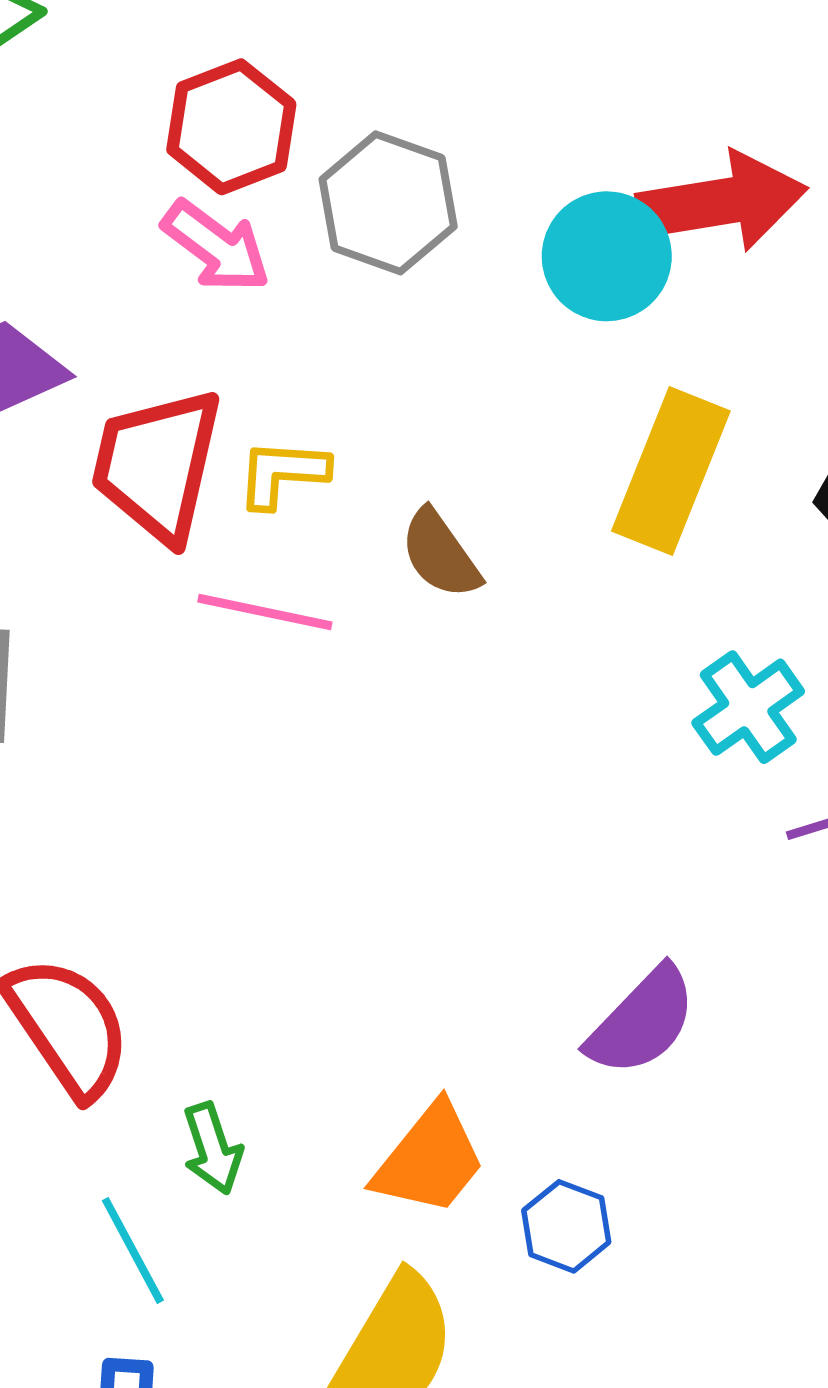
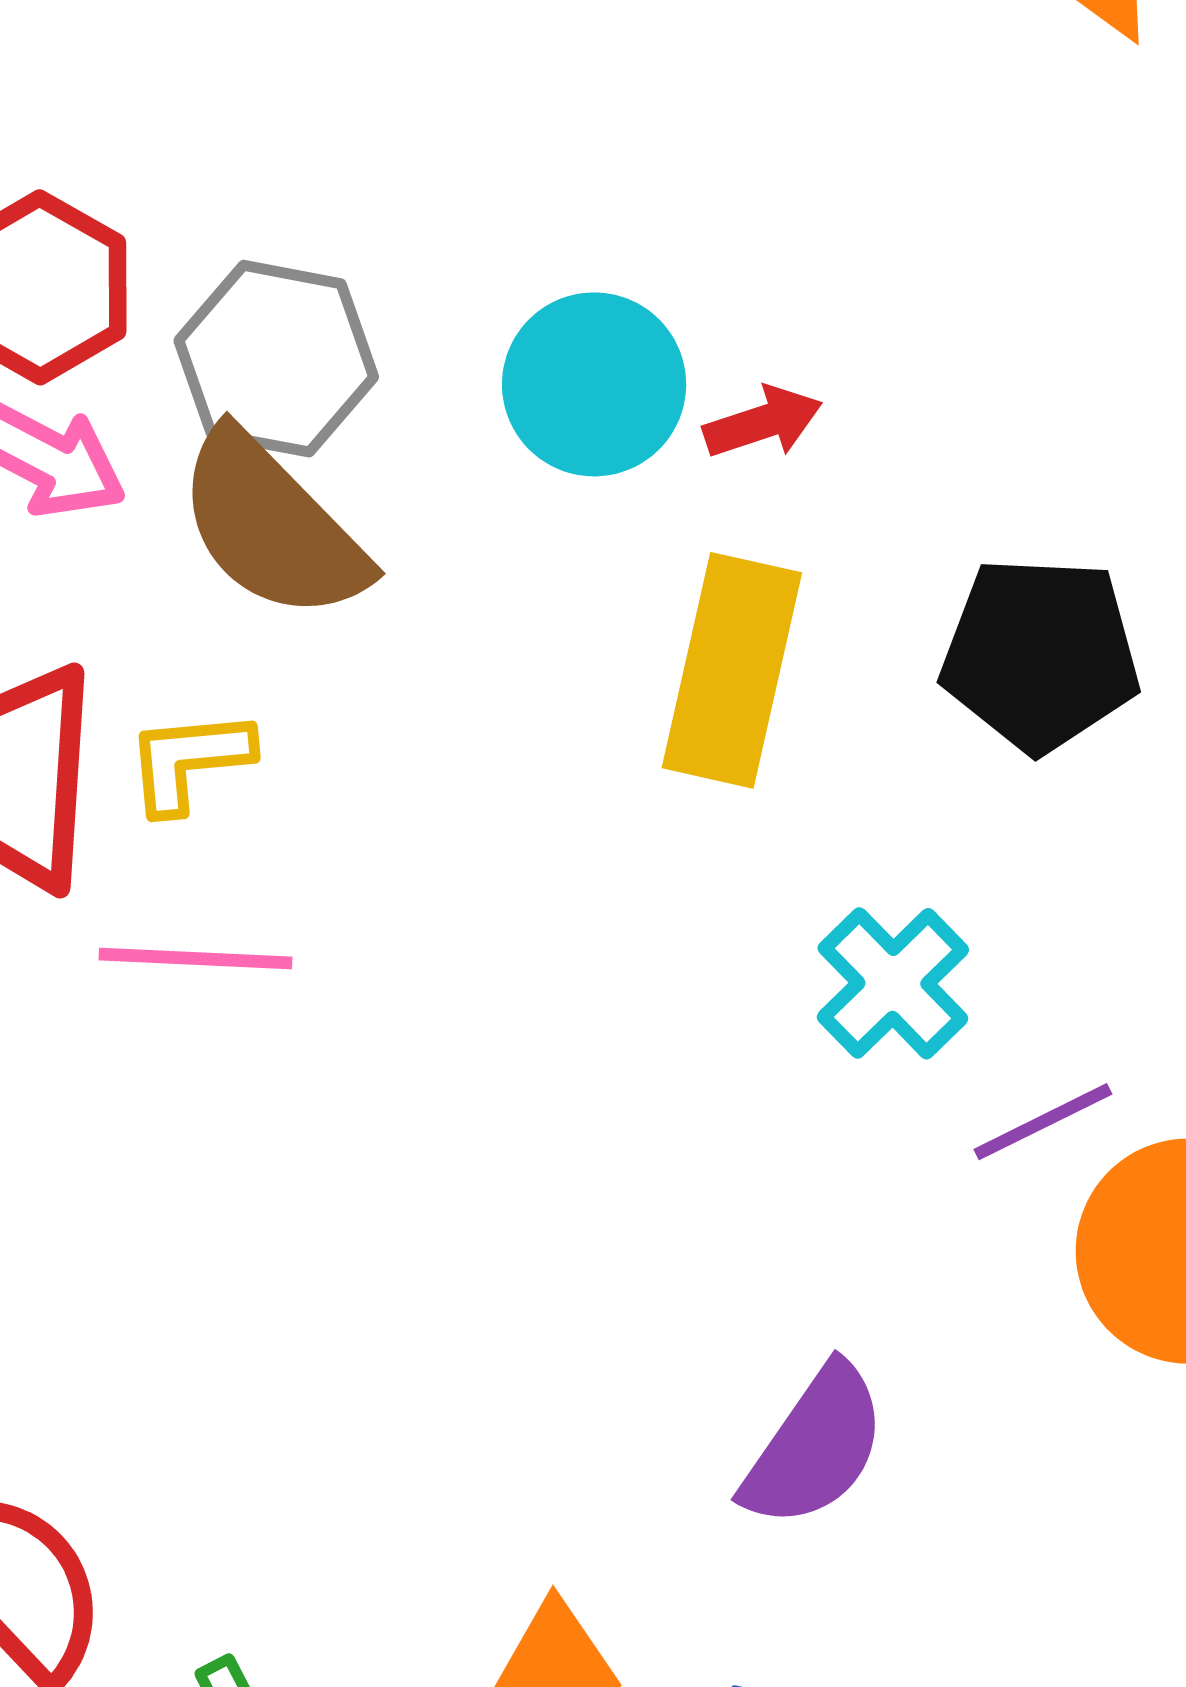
red arrow: (722, 202) -> (763, 422), moved, size x0.5
brown semicircle: (440, 554) -> (272, 526), moved, size x1.6

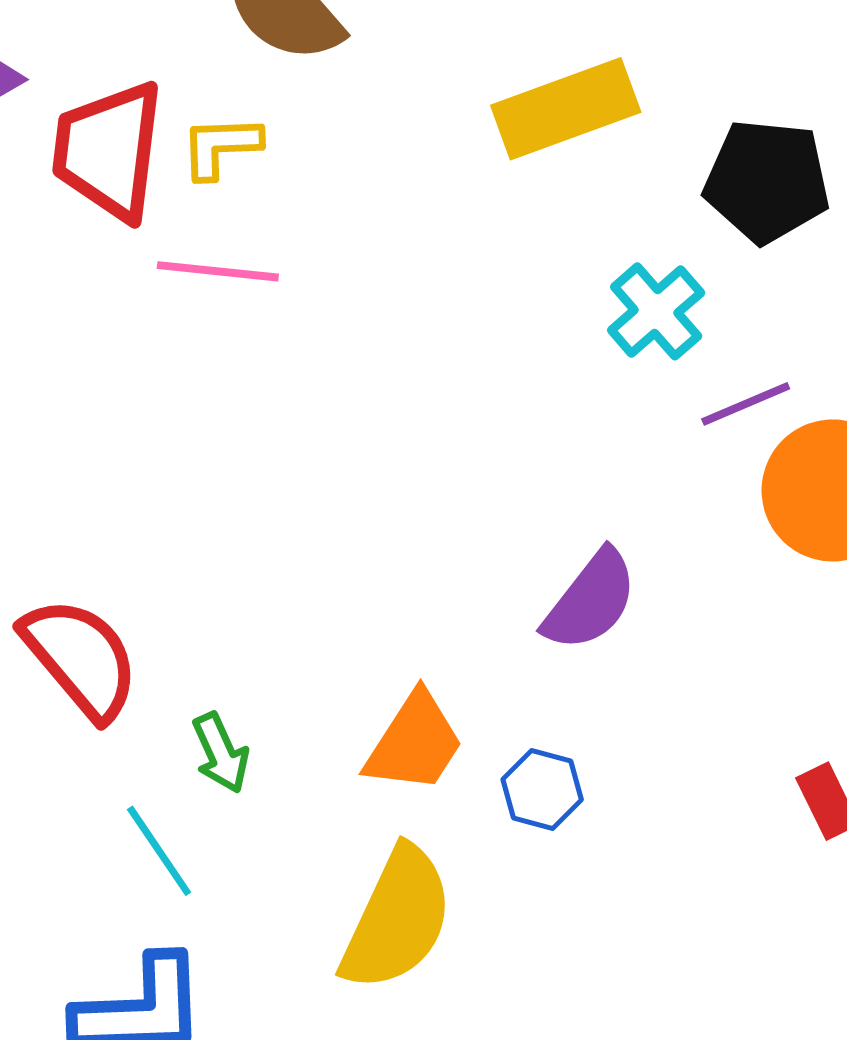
black pentagon: (1040, 654) -> (767, 181), moved
yellow rectangle: (732, 670) -> (566, 109), turned 54

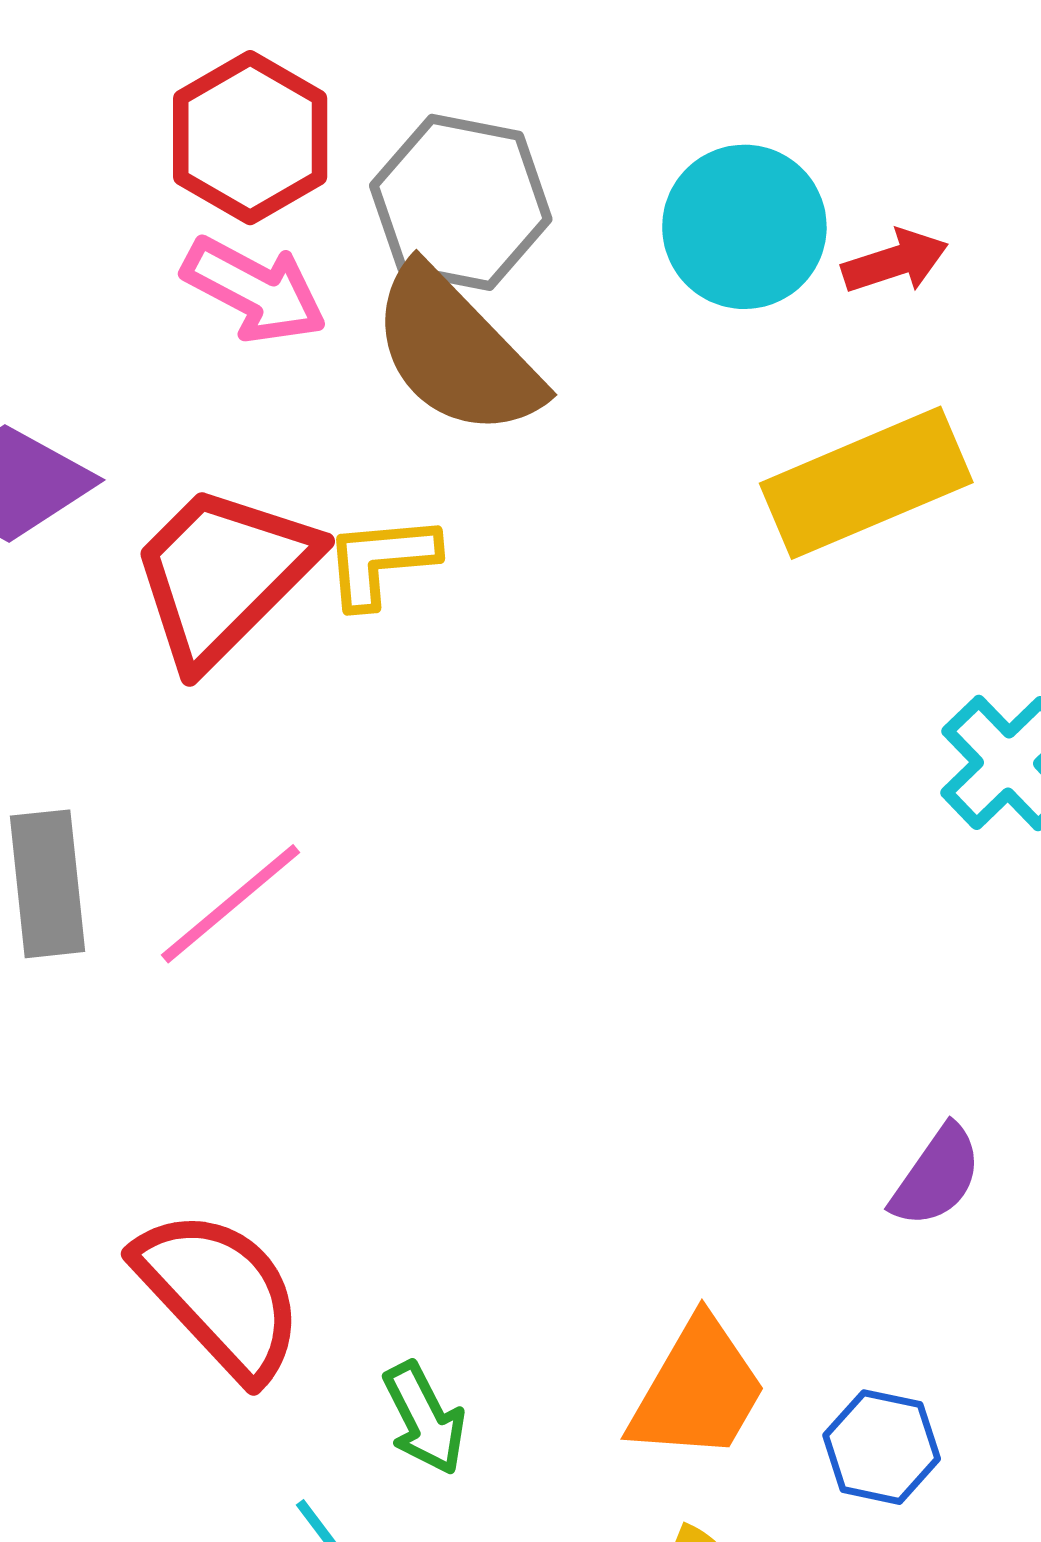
red trapezoid: (109, 150) -> (223, 575), turned 41
pink line: (218, 271) -> (231, 904), moved, turned -43
purple semicircle: (591, 600) -> (936, 1176), size x0.7

